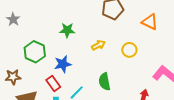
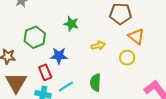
orange triangle: (150, 22) -> (136, 36), moved

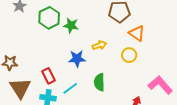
green hexagon: (35, 37) -> (49, 18), moved
blue star: (59, 56) -> (77, 59), moved

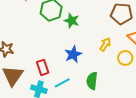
yellow arrow: (99, 45) -> (105, 44), moved, turned -48
blue star: (77, 59) -> (73, 54), turned -30

